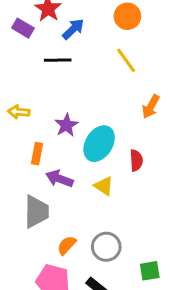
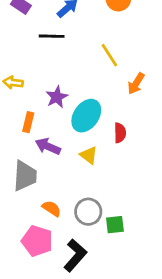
yellow line: (126, 60) -> (109, 55), moved
orange semicircle: (67, 245) -> (52, 209), turned 78
green square: (150, 271) -> (115, 225), moved

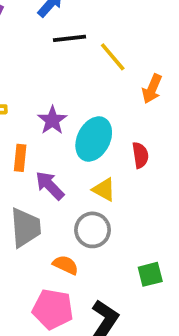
black line: (52, 36) -> (69, 38), moved
purple arrow: (48, 146) -> (50, 185), turned 30
gray circle: (88, 212) -> (93, 230), moved

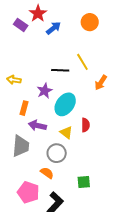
black line: (69, 38) -> (60, 70), moved
red semicircle: (140, 155) -> (85, 125), moved
purple arrow: (50, 185) -> (37, 126), turned -42
orange semicircle: (66, 265) -> (47, 173), moved

